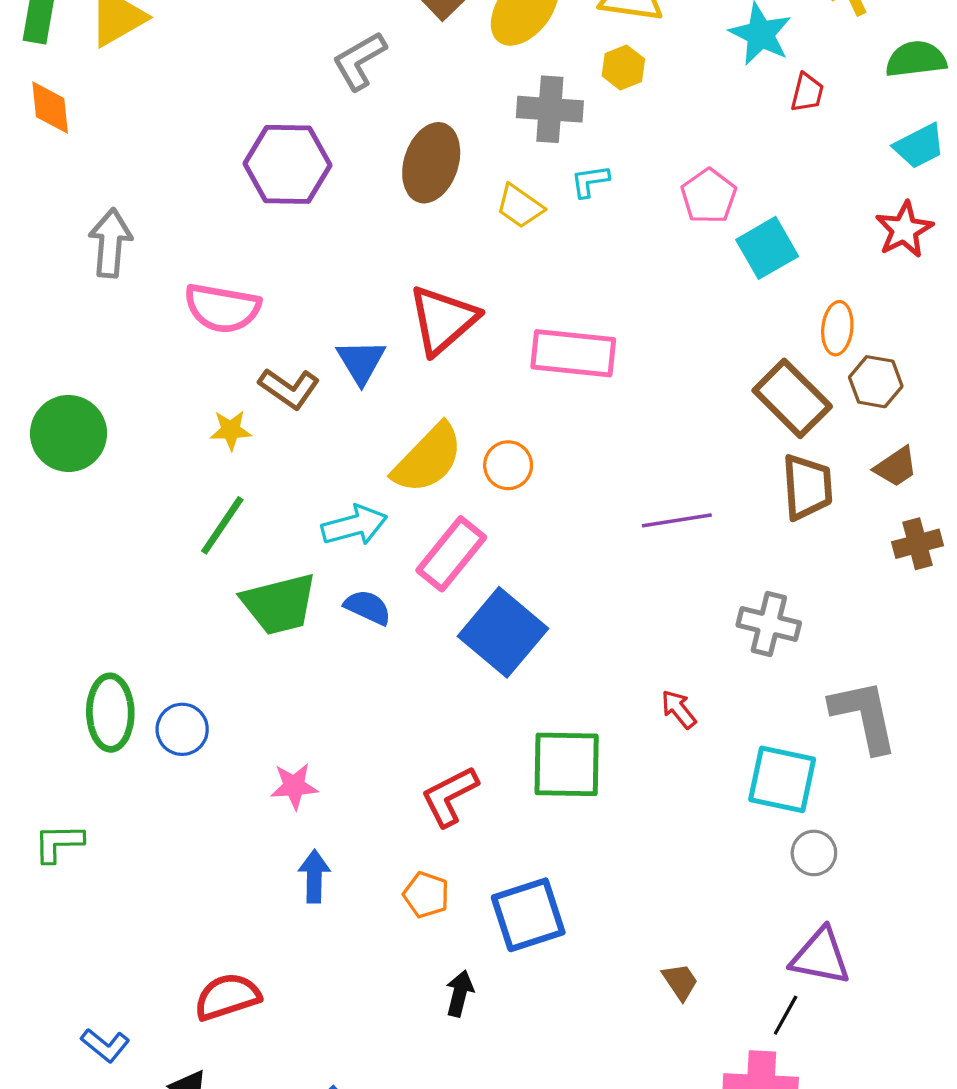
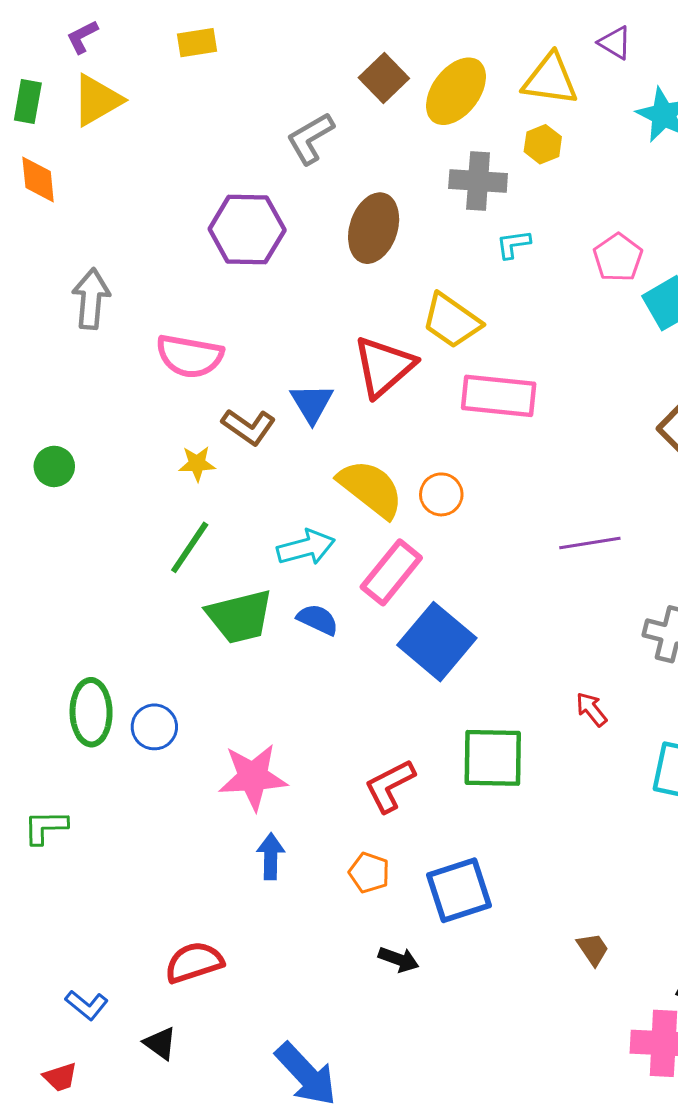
yellow trapezoid: (520, 206) -> (452, 321), moved, size x1.4
green circle: (69, 433) -> (54, 466), size x0.6
yellow semicircle: (428, 459) -> (371, 489), turned -96
pink star: (294, 786) -> (253, 777), size x1.6
black arrow: (460, 993) -> (399, 959), turned 96

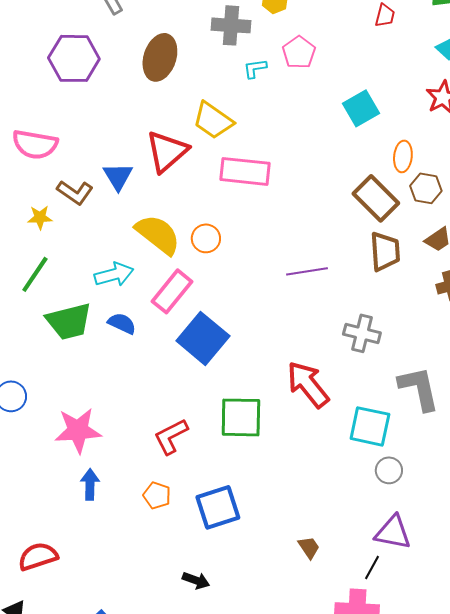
pink pentagon: (618, 258) -> (299, 52), moved
red arrow: (591, 709) -> (308, 384), size x2.0
black arrow: (399, 959) -> (196, 580), moved

